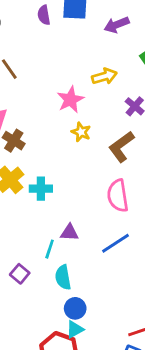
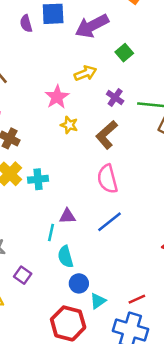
purple arrow: (117, 25) -> (92, 26), size x1.5
purple square: (20, 274) -> (23, 275), moved
cyan triangle: (75, 329) -> (98, 301), moved

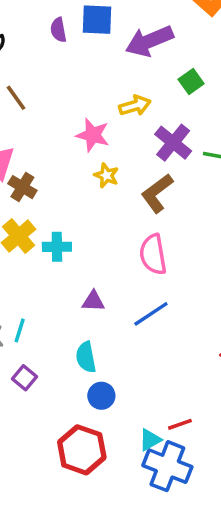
pink star: (57, 97) -> (93, 135), turned -30
purple cross: (115, 97) -> (173, 143), size x1.5
cyan line: (51, 233) -> (20, 330), moved
cyan triangle: (98, 301) -> (150, 440), moved

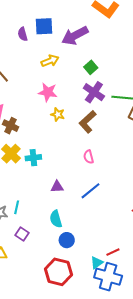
green square: (191, 82) -> (91, 67), moved
yellow arrow: (135, 106) -> (50, 61), moved
pink semicircle: (153, 254) -> (89, 157), size x0.6

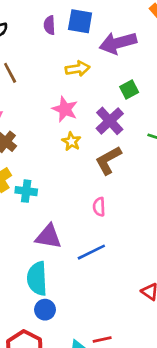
purple cross: (94, 92) -> (110, 121), moved
purple triangle: (57, 187) -> (48, 236), size x1.5
cyan semicircle: (56, 219) -> (37, 279), size x1.4

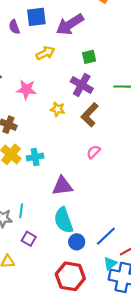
green square: (129, 90) -> (89, 57), turned 32
pink star: (65, 109) -> (26, 89), moved
pink semicircle: (99, 207) -> (93, 152), turned 64
blue line: (91, 252) -> (106, 236), moved

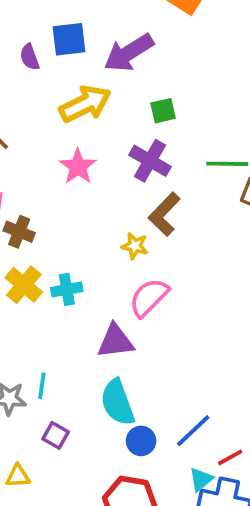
yellow arrow: (45, 53) -> (85, 104), size x1.5
pink star: (26, 89) -> (78, 167), moved, turned 30
yellow star: (58, 109) -> (135, 246), moved
pink semicircle: (93, 152) -> (149, 297), moved, size x1.6

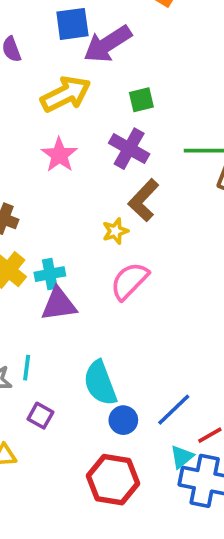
blue square: (69, 39) -> (72, 24), moved
yellow star: (135, 246) -> (115, 231), turned -30
purple triangle: (115, 341) -> (59, 304), moved

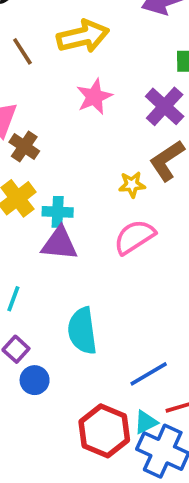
yellow arrow: (66, 94) -> (83, 36), moved
blue circle: (123, 420) -> (35, 380), moved
red hexagon: (113, 480) -> (104, 431), moved

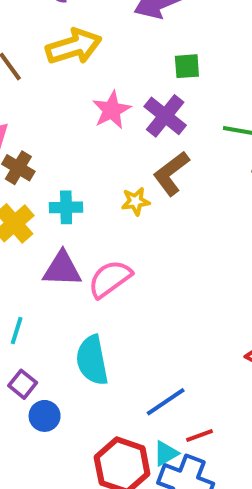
pink star: (94, 97) -> (112, 110), moved
cyan cross: (58, 212) -> (66, 207), moved
pink semicircle: (134, 237) -> (110, 279), moved

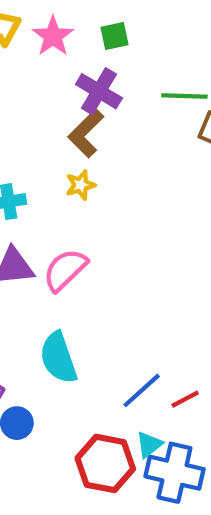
pink star: (112, 110) -> (53, 36), moved
brown L-shape: (171, 173) -> (86, 133), moved
red line: (199, 436) -> (185, 399), moved

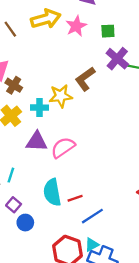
purple cross: (99, 91) -> (117, 59), moved
yellow star: (81, 185) -> (61, 96), moved, size x1.5
red line: (185, 399) -> (75, 198), moved

